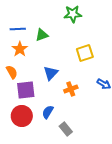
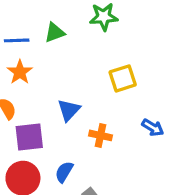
green triangle: (42, 35) -> (55, 33), moved
orange cross: (71, 89) -> (101, 135), turned 32

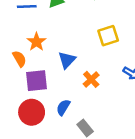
orange star: (20, 72) -> (36, 42), moved
orange cross: (101, 135) -> (91, 79), turned 35

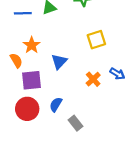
orange cross: (91, 79) -> (93, 79), moved

